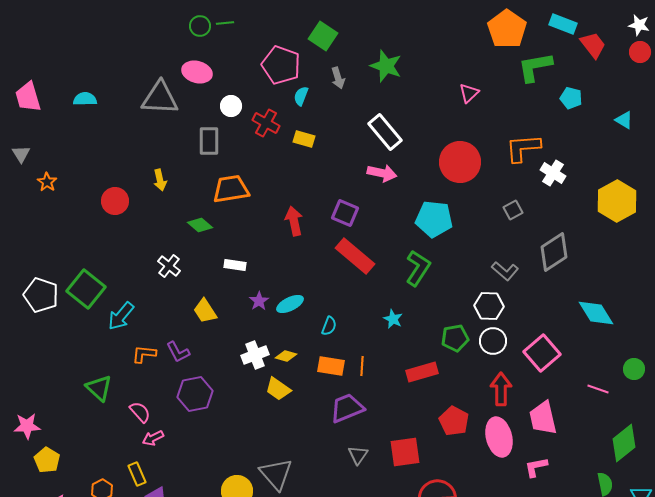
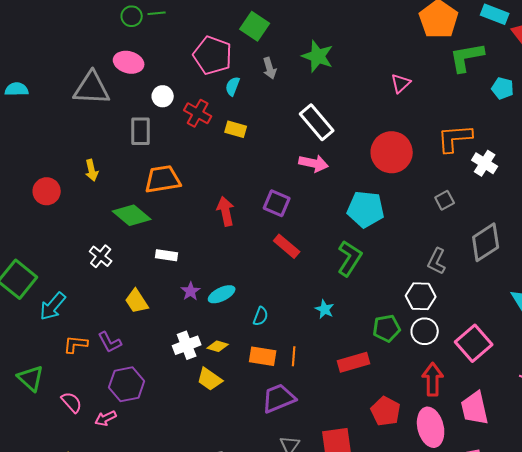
green diamond: (200, 225) -> (132, 215), size x1.5
red rectangle: (355, 256) -> (287, 246), size x0.7
gray L-shape: (505, 271) -> (437, 261), turned 76
pink arrow: (153, 438) -> (106, 418), moved

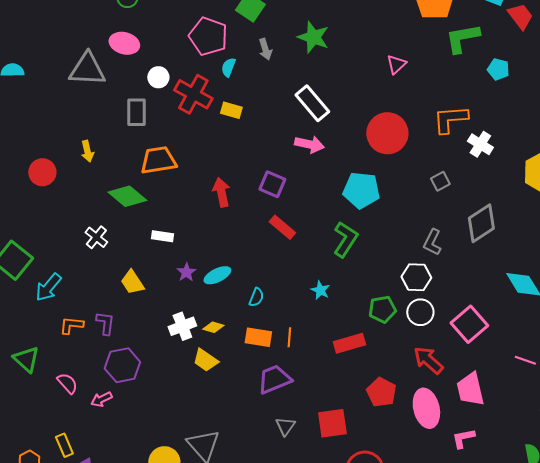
red cross: (198, 113) -> (193, 94), size x1.4
purple L-shape: (110, 342) -> (105, 323), turned -145
red arrow: (433, 379) -> (428, 360), turned -48

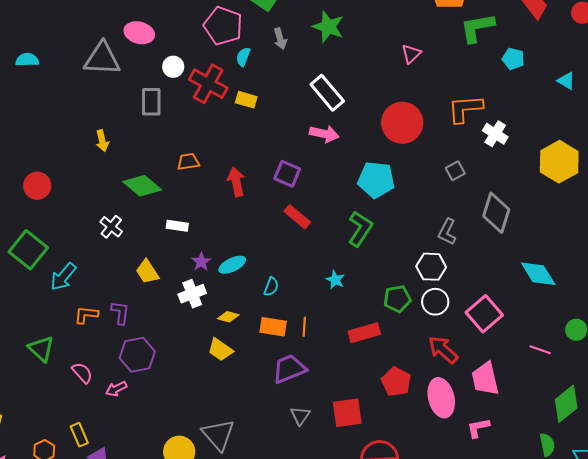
orange trapezoid: (158, 160) -> (188, 162), moved, size x0.6
red circle: (42, 172) -> (37, 186), moved
gray diamond: (481, 223) -> (496, 213), turned -39
white cross: (182, 326) -> (192, 294), moved

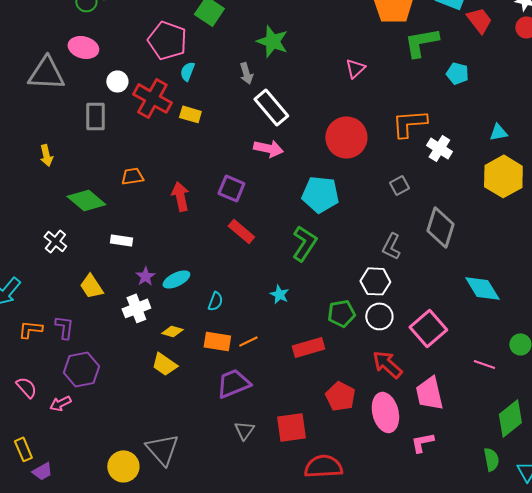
gray arrow: (280, 39) -> (246, 73), moved
cyan triangle: (566, 81) -> (498, 132), moved, turned -42
orange line: (304, 327) -> (248, 341), turned 60

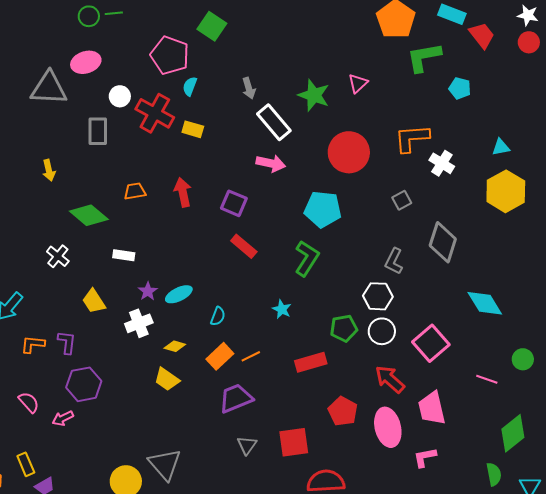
green star: (272, 41) -> (314, 95), moved
pink ellipse: (83, 47) -> (86, 62), turned -32
red arrow: (180, 196) -> (183, 192), moved
orange rectangle: (217, 341) -> (220, 356), turned -52

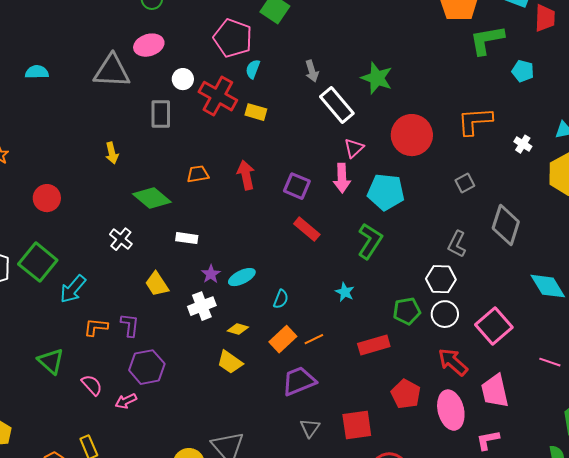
red trapezoid: (482, 35) -> (545, 18), turned 40
pink triangle: (358, 83) -> (354, 148), moved
pink arrow: (271, 163) -> (342, 178), moved, turned 76
white cross: (442, 163) -> (523, 144), moved, size x0.7

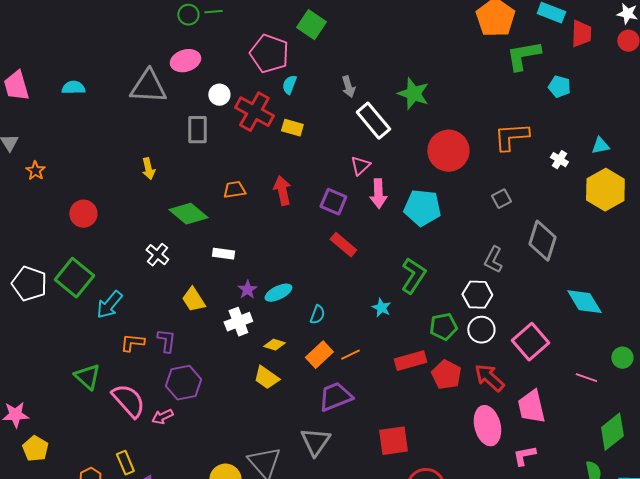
pink triangle: (354, 148) -> (360, 166), moved
green L-shape: (370, 241) -> (413, 276), moved
pink semicircle: (92, 385) -> (128, 401), size x1.6
red pentagon: (406, 394) -> (446, 375), moved
gray triangle: (310, 428) -> (315, 442), moved, size x1.5

